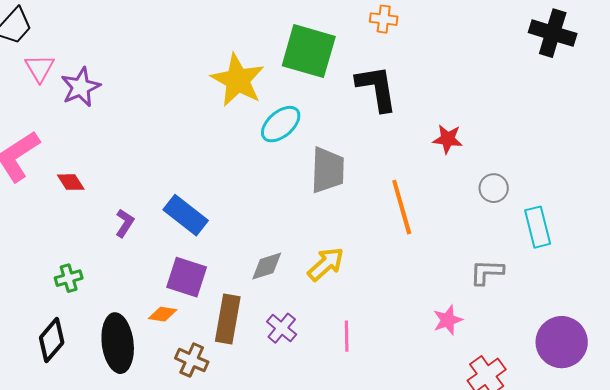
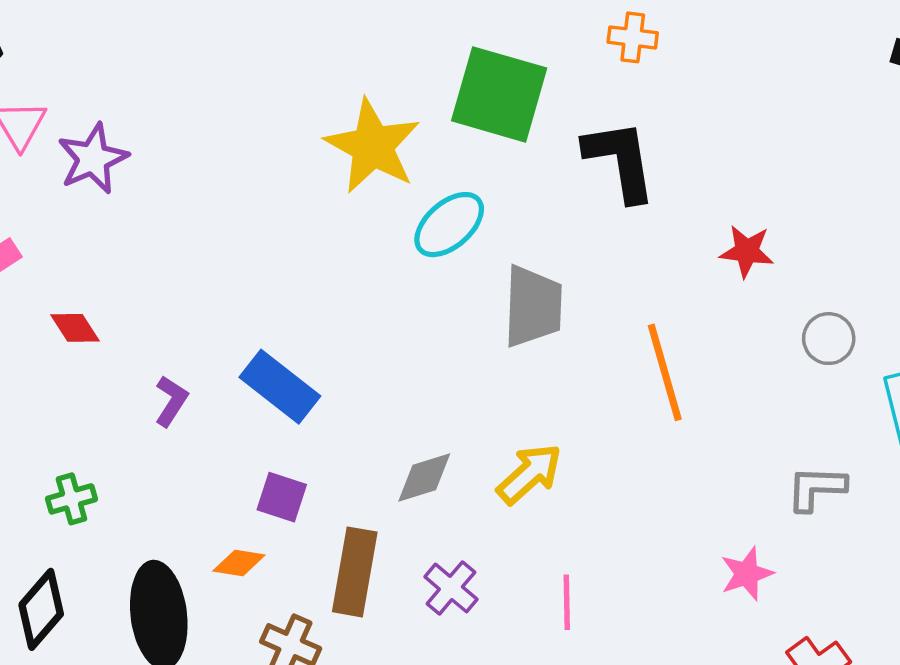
purple square: (187, 277) -> (282, 497), size x0.7

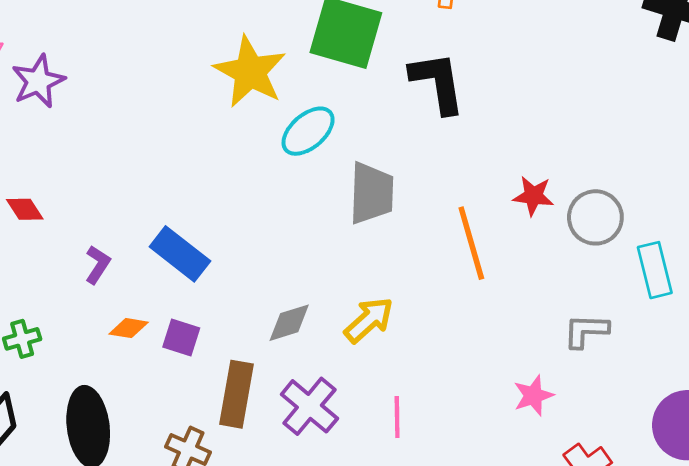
red star: (747, 251) -> (533, 196), moved
gray circle: (829, 339) -> (595, 217), size x1.4
orange diamond: (239, 563) -> (129, 328), moved
purple cross: (451, 588) -> (309, 406), size x1.4

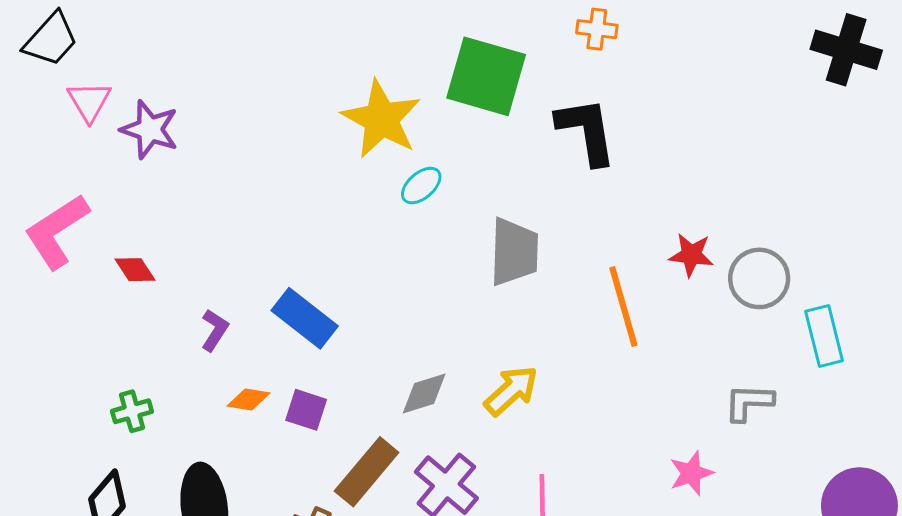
purple star: (38, 81) -> (150, 129), turned -30
cyan ellipse: (308, 131) -> (421, 186), moved, size x0.7
brown rectangle: (237, 394) -> (367, 472), turned 30

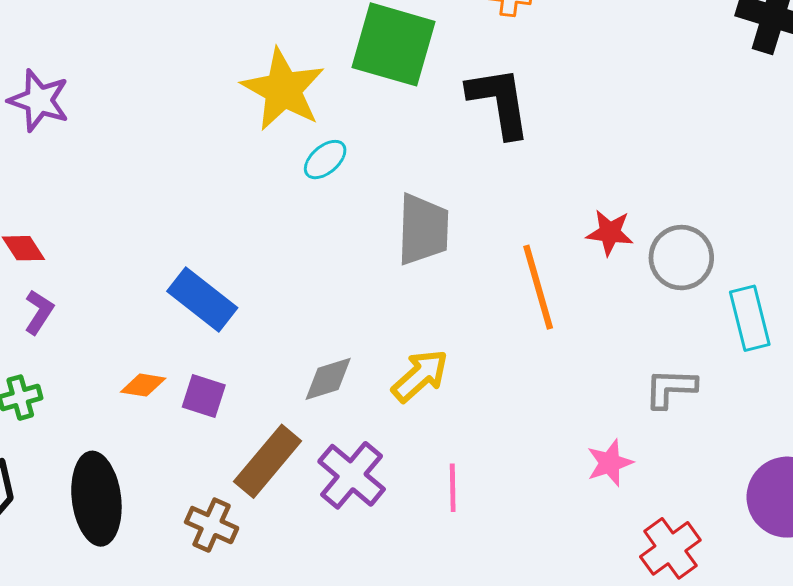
purple L-shape: (215, 330) -> (39, 312), moved

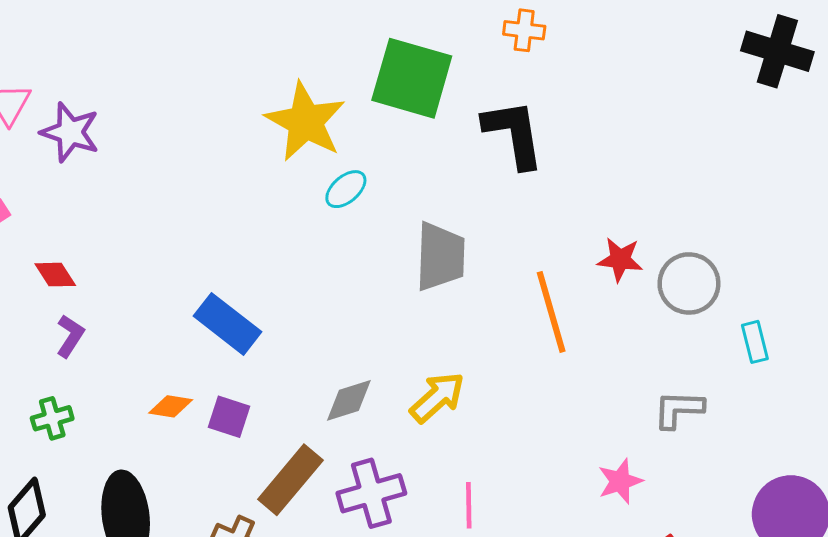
cyan rectangle: (750, 318) -> (755, 342), size x0.7
purple cross: (352, 475) -> (371, 493), turned 34

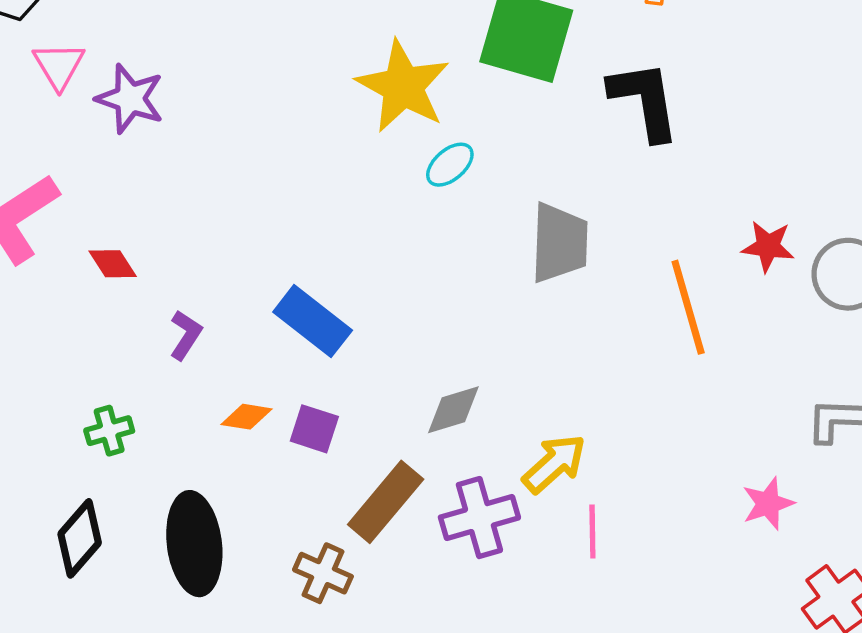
purple L-shape: (70, 336) -> (186, 335), moved
yellow arrow: (437, 397) -> (554, 464), moved

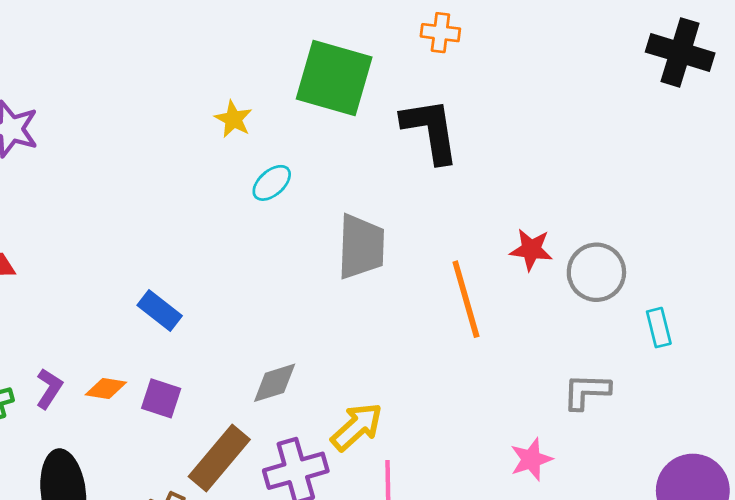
yellow star: (403, 86) -> (233, 119), size x0.5
blue rectangle: (313, 321) -> (160, 311), size x0.7
purple L-shape: (186, 335) -> (49, 389), moved

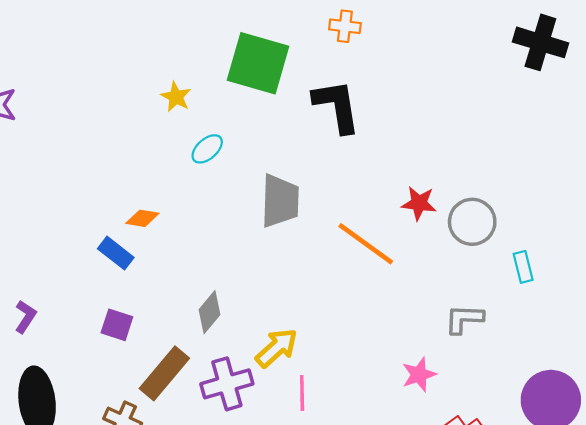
orange line: (466, 299) -> (366, 244), turned -38
gray diamond: (275, 383) -> (209, 312), turned -33
orange diamond: (106, 389) -> (142, 218), moved

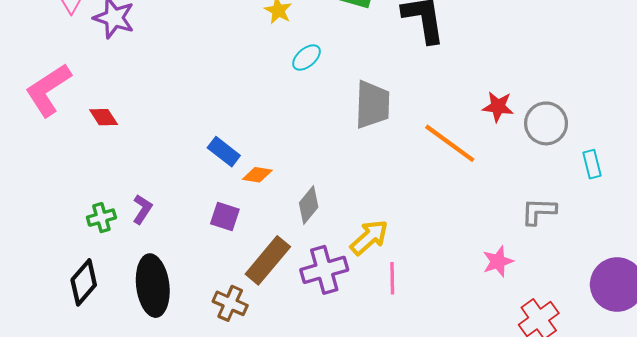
orange diamond: (142, 218) -> (257, 175), moved

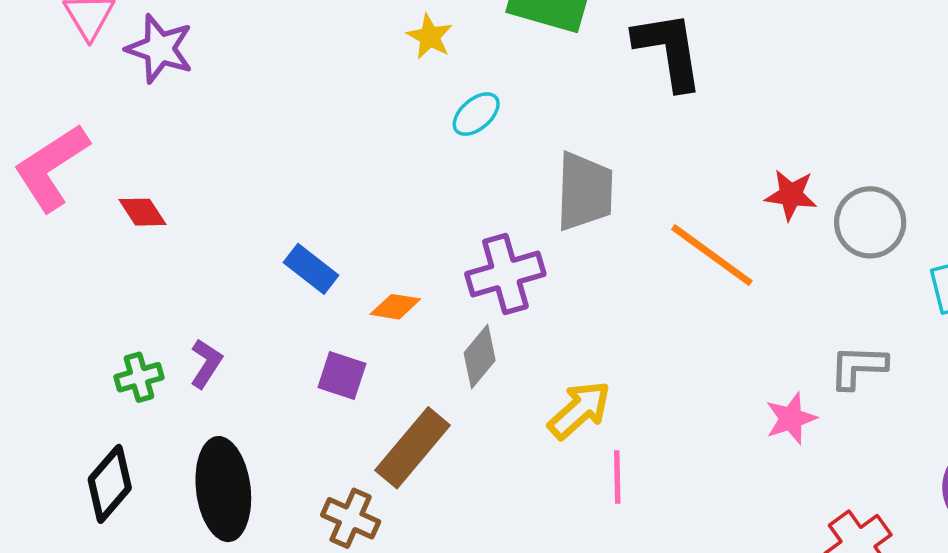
blue rectangle: (224, 152) -> (311, 269), moved
pink star: (498, 261) -> (791, 419), moved
purple cross: (324, 270) -> (505, 274), moved

